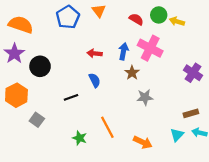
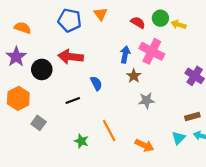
blue pentagon: (68, 17) -> (70, 20), turned -30
orange semicircle: (21, 25) -> (23, 28), size x0.7
red arrow: (95, 53) -> (71, 57), moved, size x1.6

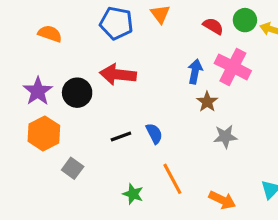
purple star: (16, 57) -> (38, 91), moved
blue semicircle: (96, 83) -> (154, 133), moved

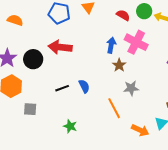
gray square: (73, 168) -> (30, 109), turned -32
orange line: (172, 179) -> (114, 108), moved
orange arrow: (222, 200) -> (140, 130), moved

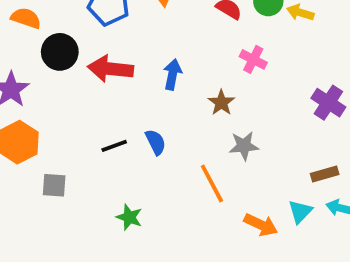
pink cross: (136, 42) -> (253, 59), size x0.6
blue arrow: (111, 45) -> (172, 74), moved
black circle: (33, 59) -> (60, 52), moved

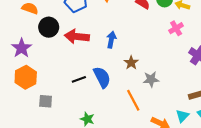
pink cross: (253, 59) -> (176, 28), moved, turned 32
brown star: (221, 103) -> (131, 63), moved
blue semicircle: (156, 142) -> (102, 77), size x1.5

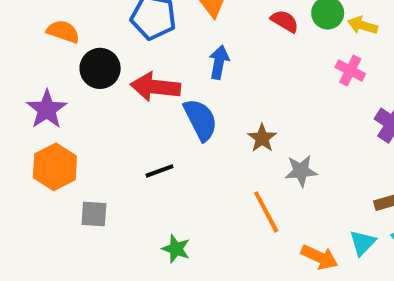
pink cross: (176, 28) -> (350, 70), turned -32
blue arrow: (111, 40) -> (219, 62), moved
blue semicircle: (102, 77) -> (201, 120), moved

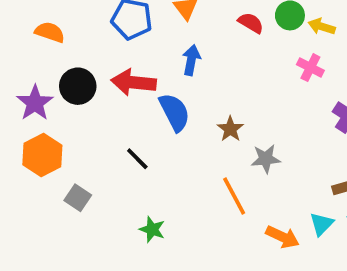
black circle: (100, 68) -> (78, 86), moved
black line: (160, 171) -> (137, 159), turned 65
gray square: (94, 214) -> (78, 198), turned 30

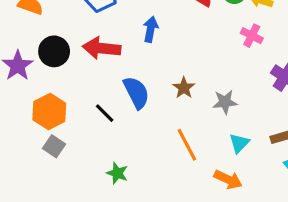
blue semicircle: (175, 112) -> (136, 93), moved
orange hexagon: (42, 155) -> (49, 111), moved
gray star: (266, 159) -> (225, 102), moved
cyan triangle: (322, 224) -> (239, 143), moved

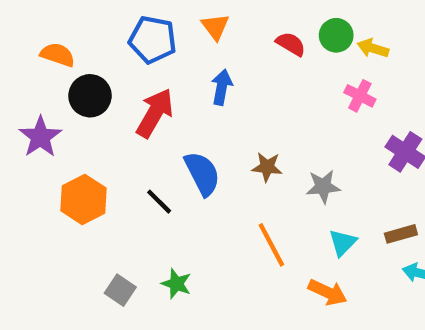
red arrow: (102, 48) -> (155, 113), turned 114
black circle: (54, 51) -> (90, 96), moved
brown star: (184, 88) -> (267, 167), turned -30
gray square: (54, 146) -> (120, 290), moved

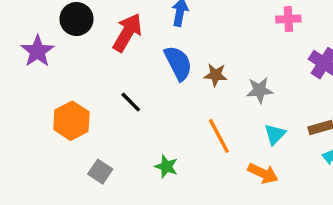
pink cross: (360, 96) -> (288, 19), turned -30
blue semicircle: (202, 174) -> (178, 63), moved
orange hexagon: (84, 199) -> (71, 121), moved
green star: (176, 284) -> (166, 167), moved

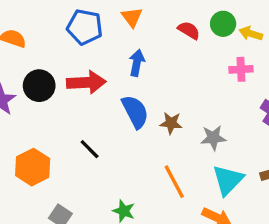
black circle: (76, 19) -> (39, 86), moved
red arrow: (127, 33) -> (86, 82), turned 57
cyan triangle: (275, 134) -> (228, 180), size x1.5

